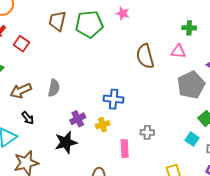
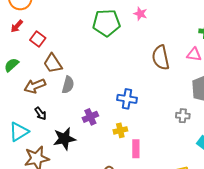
brown trapezoid: (57, 21) -> (53, 63), moved, turned -50
yellow cross: (103, 125) -> (120, 130), moved
gray cross: (147, 132) -> (183, 116), moved
black star: (66, 142) -> (64, 139), moved

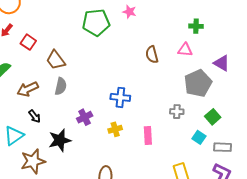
brown semicircle: (161, 58) -> (152, 55), size x0.7
brown trapezoid: (53, 63) -> (56, 60), moved
pink rectangle: (136, 149) -> (148, 135), moved

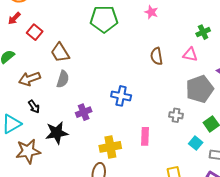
pink star: (129, 12) -> (151, 12), moved
green cross: (196, 26) -> (203, 32), turned -32
yellow cross: (115, 129) -> (110, 147), moved, size x1.5

